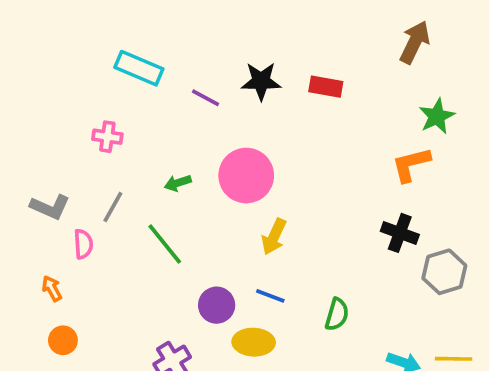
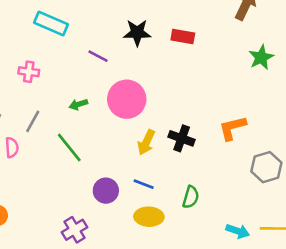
purple line: (205, 98) -> (98, 56), moved
orange L-shape: (411, 164) -> (232, 128), moved
black cross: (400, 233) -> (182, 138), moved
yellow ellipse: (254, 342) -> (149, 217), moved

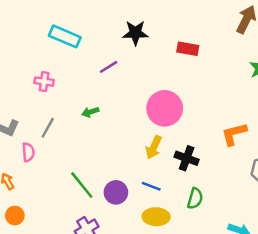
black star: (137, 33) -> (135, 33), moved
purple line: (98, 56) -> (109, 67), turned -60
pink circle: (127, 99) -> (165, 108), moved
black cross: (182, 138) -> (187, 158), moved
green line: (69, 147) -> (82, 185), moved

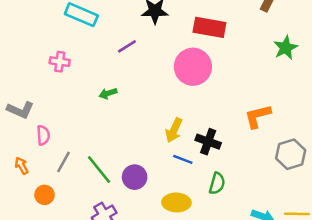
red rectangle: (188, 49) -> (209, 27), size x1.4
pink circle: (165, 108) -> (193, 67), moved
gray line: (48, 128) -> (64, 162), moved
blue line: (151, 186) -> (183, 159), moved
orange circle: (15, 216) -> (44, 195), moved

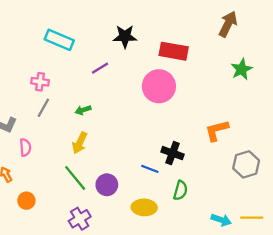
yellow arrow: (174, 130) -> (80, 143), moved
gray line: (64, 162) -> (43, 108), moved

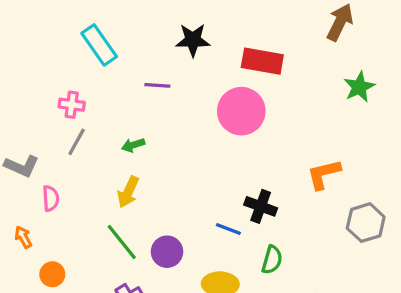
cyan rectangle: (59, 40) -> (99, 45), turned 32
purple line: (100, 68) -> (157, 85), turned 36

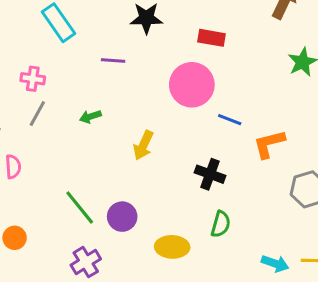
red rectangle: (262, 61) -> (212, 38), size x0.7
yellow arrow: (128, 192) -> (143, 145), moved
blue line: (228, 229) -> (230, 120), moved

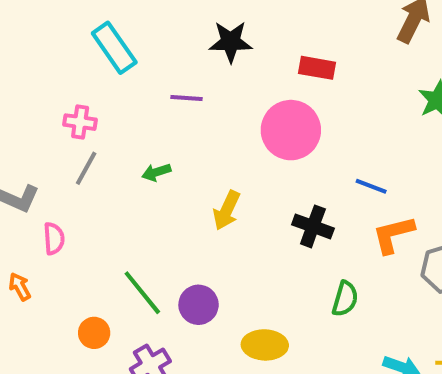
blue line: (230, 120) -> (371, 186), moved
orange L-shape: (269, 144) -> (393, 234), moved
black cross: (210, 174) -> (313, 226), moved
green semicircle: (221, 224) -> (345, 299), moved
orange circle: (15, 238) -> (94, 333), moved

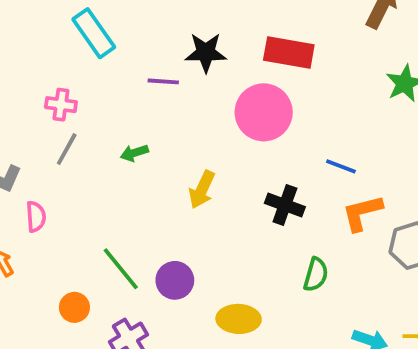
black star: (231, 42) -> (206, 52), moved
red rectangle: (317, 68) -> (289, 52), size x1.4

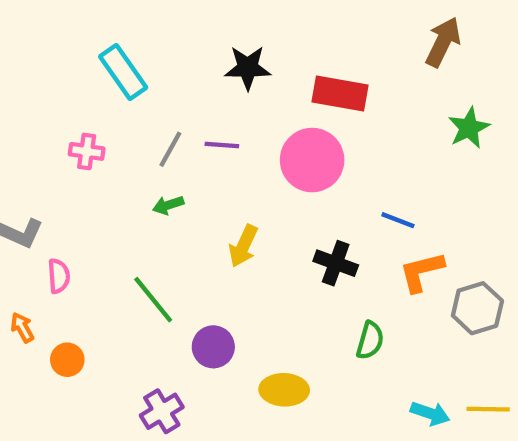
black star: (206, 52) -> (248, 68), moved
purple line: (163, 81) -> (222, 145), moved
gray line: (67, 149) -> (170, 149), moved
green line: (121, 269) -> (153, 300), moved
orange circle: (74, 307) -> (67, 360), moved

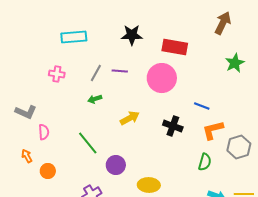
cyan rectangle: (123, 72) -> (74, 37), turned -60
yellow arrow: (243, 246) -> (130, 118), turned -144
green semicircle: (370, 340) -> (205, 162), moved

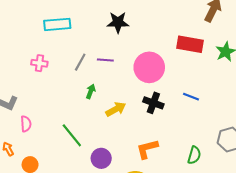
red rectangle: (175, 47) -> (190, 44), moved
green arrow: (95, 99) -> (91, 91), moved, turned 128
black cross: (173, 126) -> (153, 103), moved
orange L-shape: (213, 130) -> (147, 149), moved

